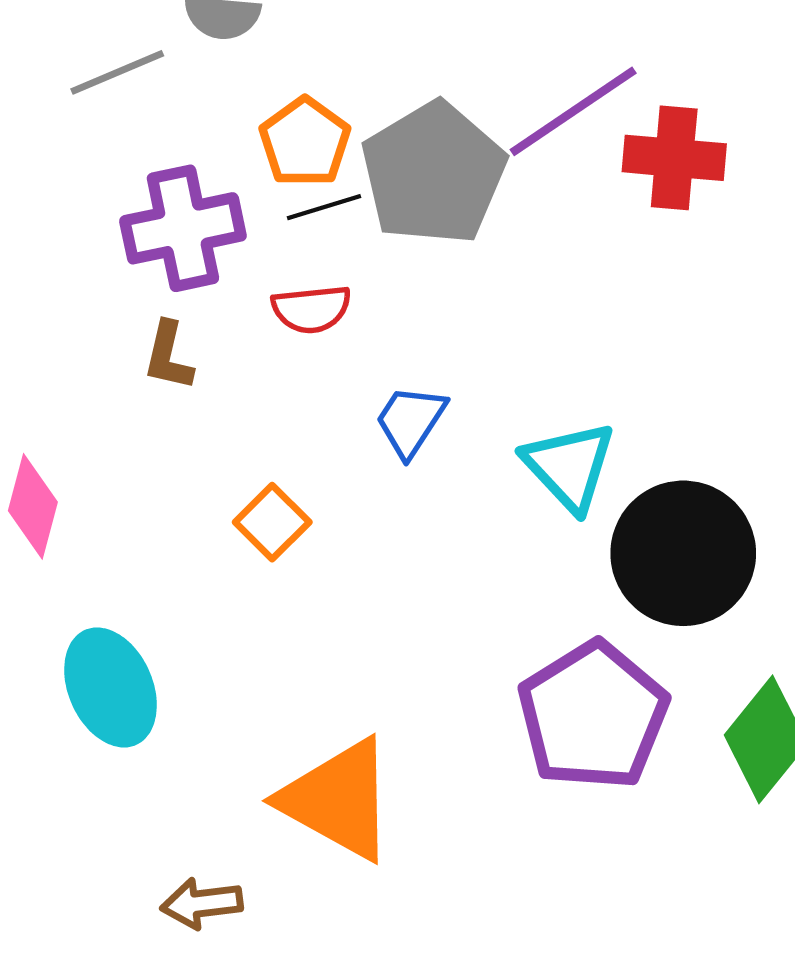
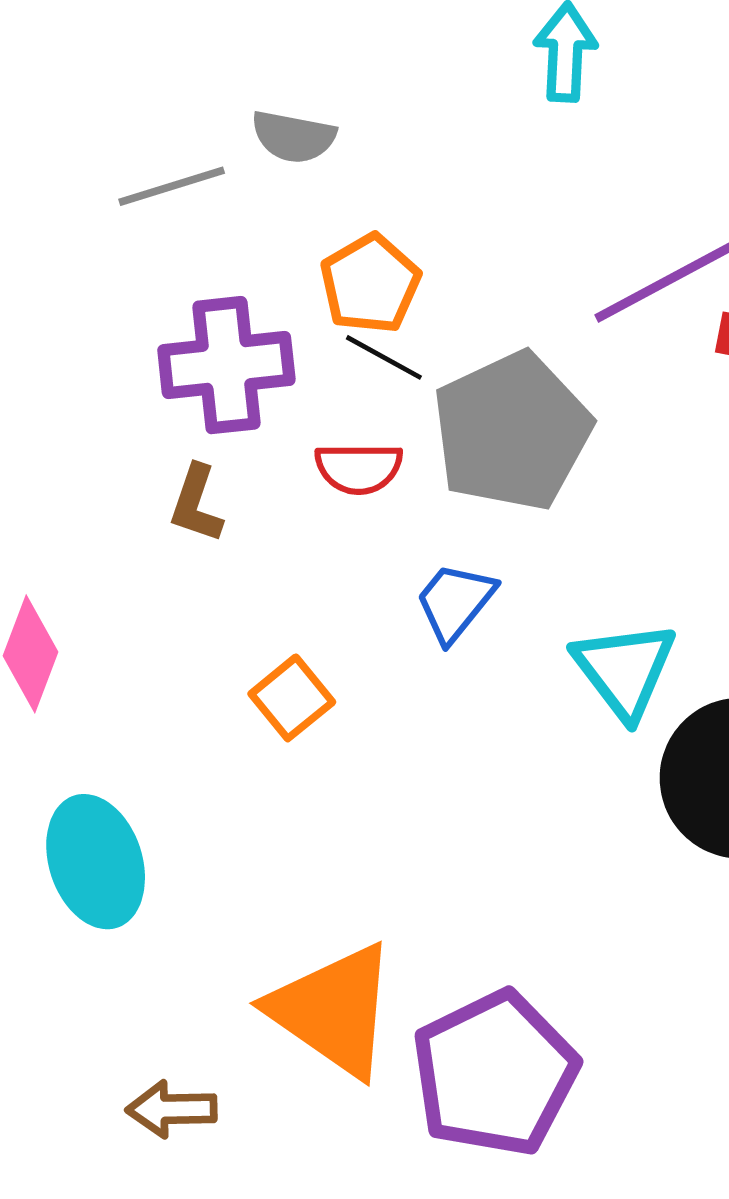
gray pentagon: (434, 173) -> (512, 431), moved
black line: (324, 207) -> (384, 357), turned 40
purple pentagon: (593, 716) -> (495, 1074), moved

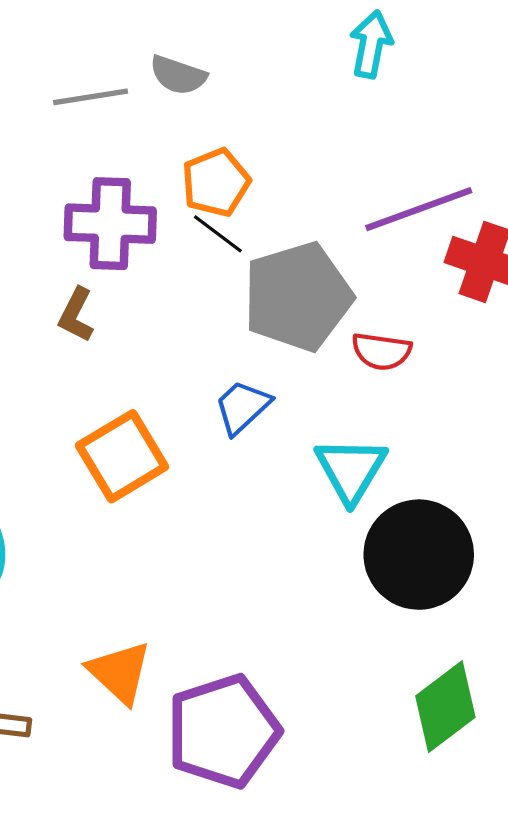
red semicircle: (359, 468) -> (381, 351), moved
orange square: (292, 698) -> (122, 456), size x1.6
orange triangle: (333, 1010) -> (120, 672), size x0.7

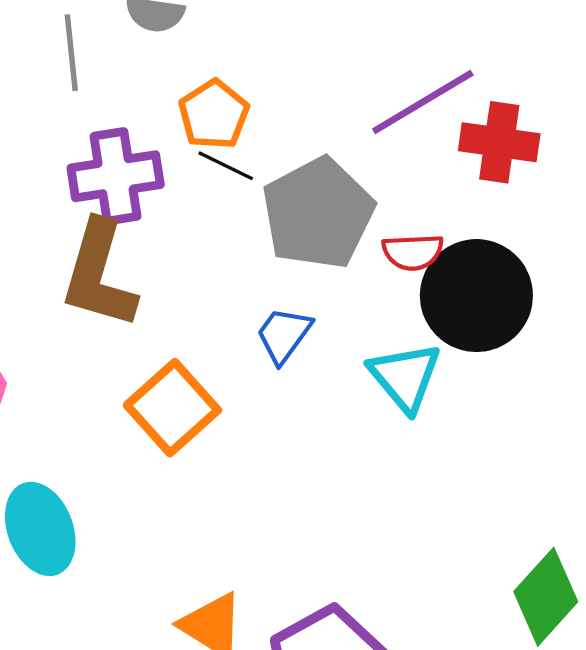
gray line: (91, 97) -> (71, 53), turned -76
brown L-shape: (76, 315) -> (99, 275), size x2.0
black circle: (419, 555) -> (476, 296), moved

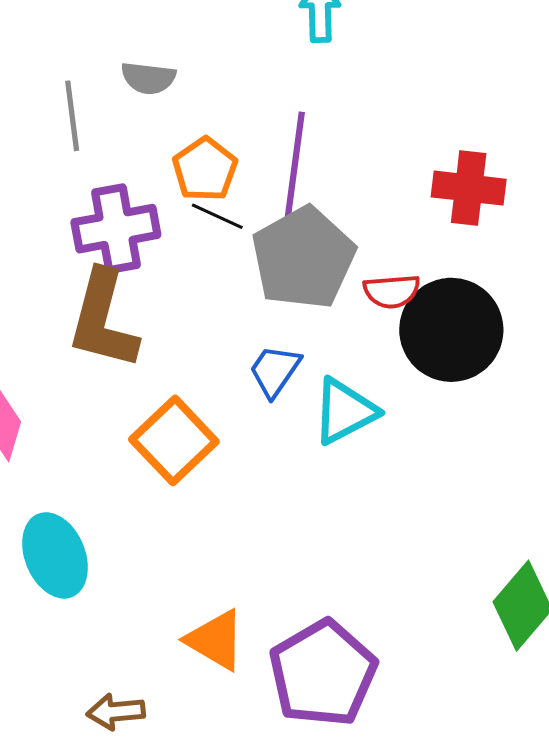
purple line: (423, 102) -> (295, 164), moved, turned -50
cyan triangle: (405, 377) -> (345, 411), moved, turned 44

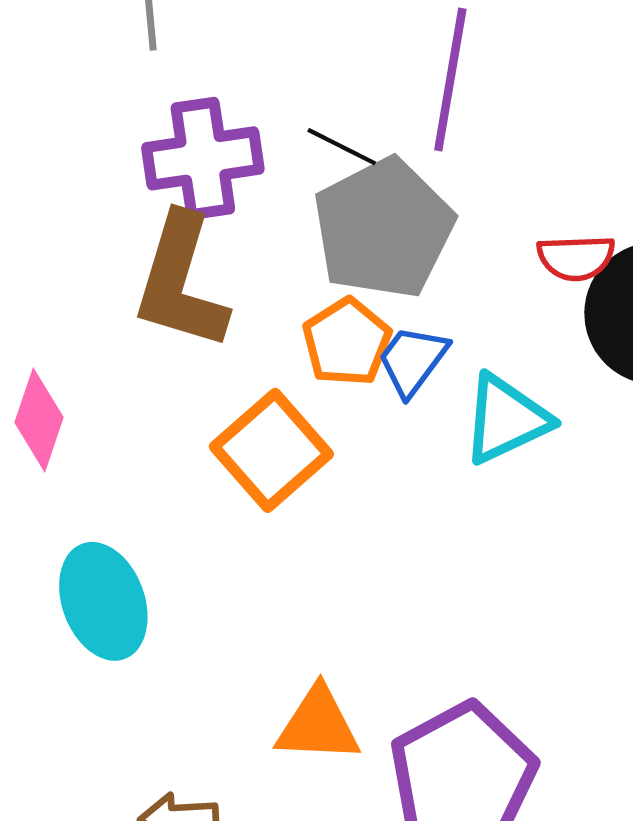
orange pentagon: (205, 169) -> (347, 342), moved
gray pentagon: (303, 258) -> (383, 228), moved
orange triangle: (215, 640) -> (318, 725), turned -30

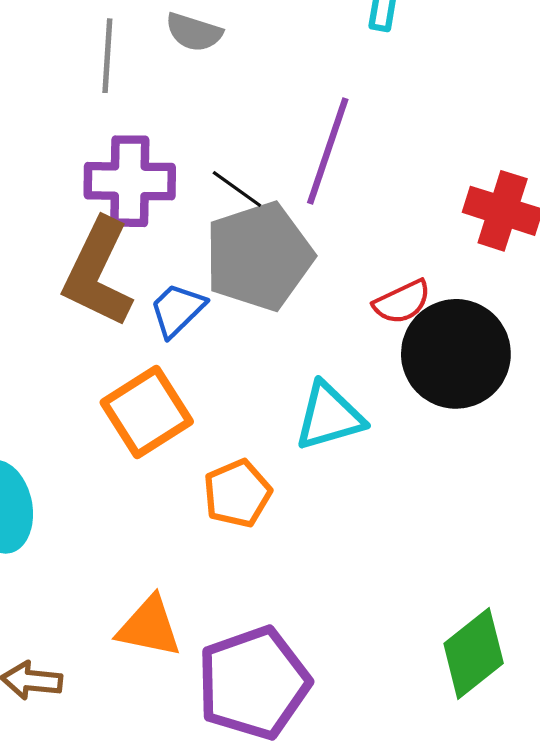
red semicircle: (576, 258) -> (402, 302), turned -32
orange pentagon: (347, 342) -> (237, 493), moved
blue trapezoid: (413, 360) -> (177, 310), moved

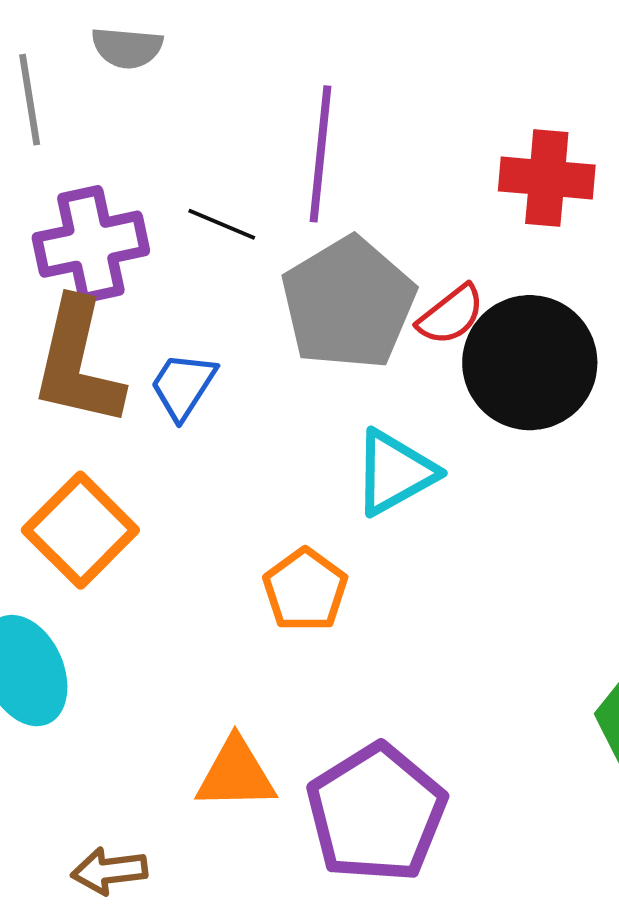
gray pentagon: (259, 256) -> (348, 303), moved
orange square: (147, 412) -> (80, 530), moved

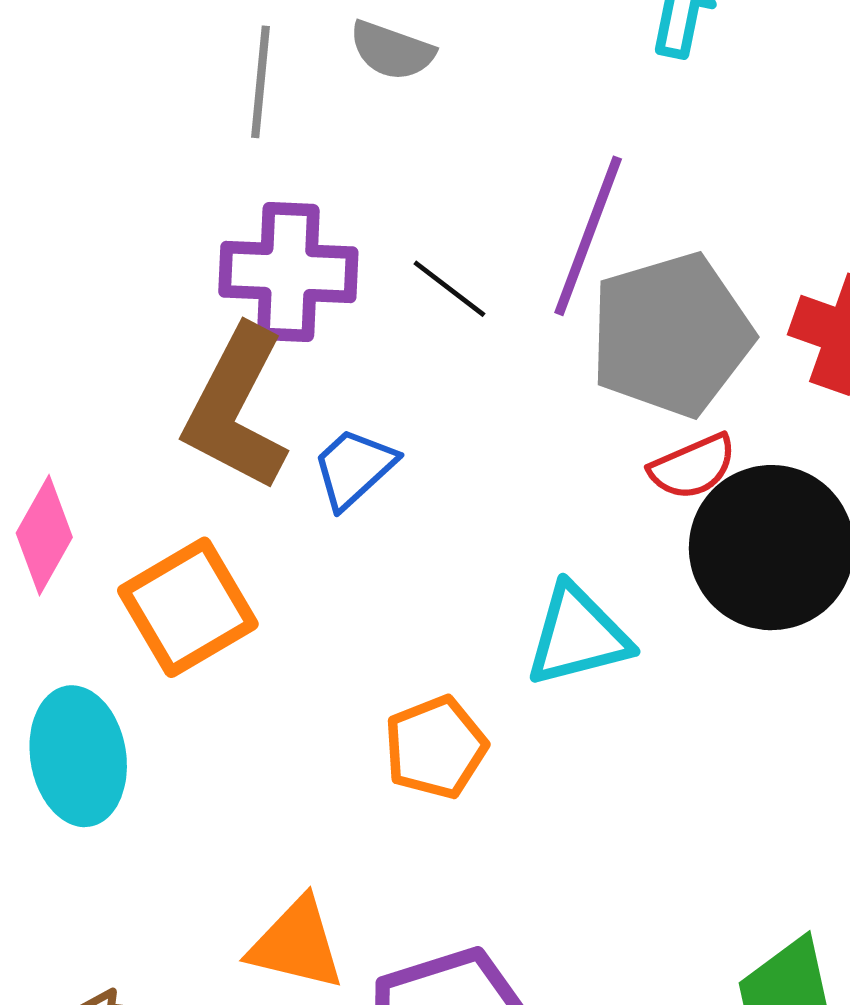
gray pentagon: (348, 303) -> (671, 335), moved

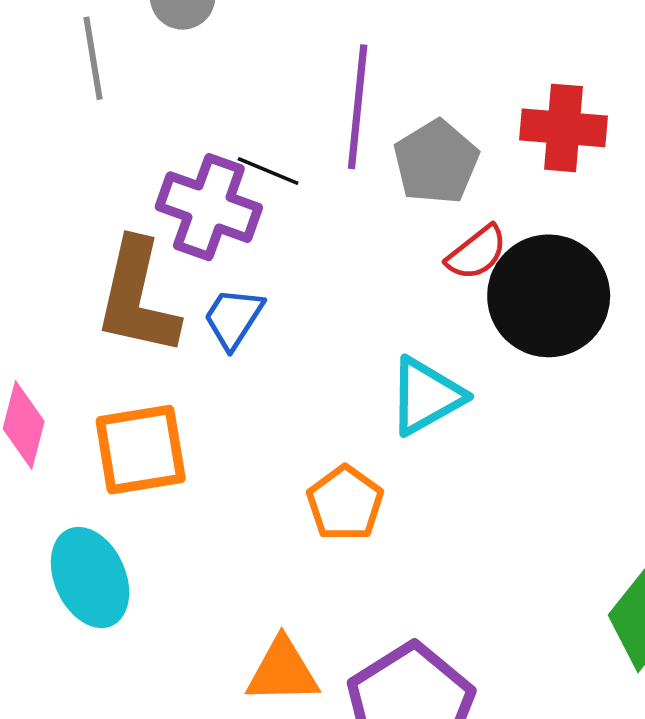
purple cross: (288, 272) -> (209, 207), moved, turned 32
gray pentagon: (671, 335) -> (436, 162), size x0.7
orange square: (188, 607) -> (141, 450), turned 36

